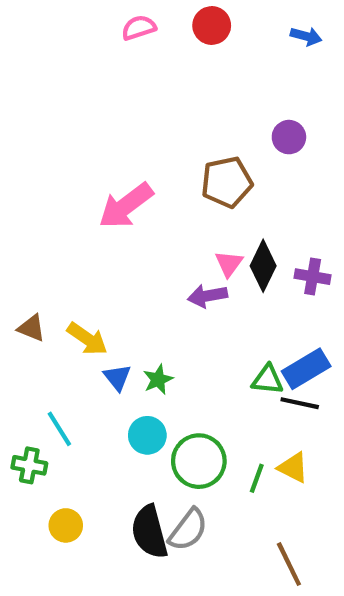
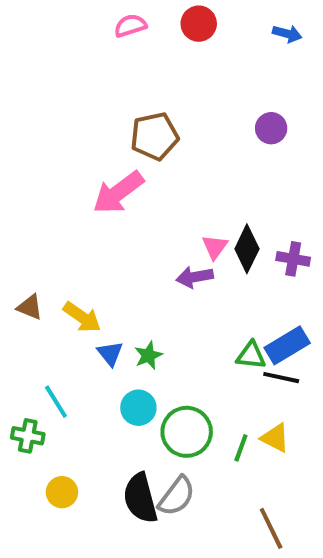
brown pentagon: (227, 182) -> (154, 136), moved

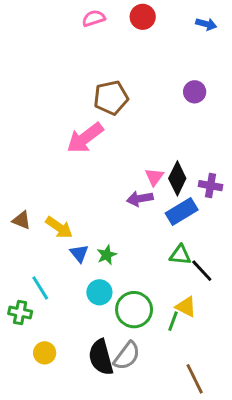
blue rectangle: (287, 345) -> (182, 212), moved
black line: (281, 378) -> (202, 271), turned 35
yellow triangle: (275, 438) -> (186, 307), moved

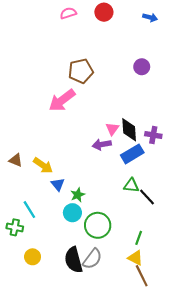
black diamond: (177, 178) -> (129, 130), turned -30
green star: (107, 255) -> (78, 195), moved
yellow triangle: (186, 307) -> (135, 258), moved
green line: (173, 321) -> (139, 238), moved

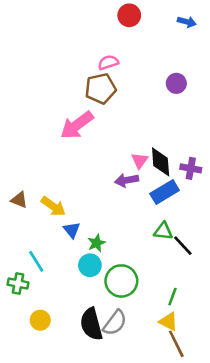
pink semicircle: (68, 13) -> (108, 62), moved

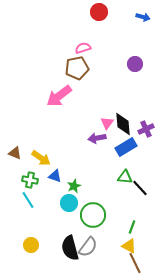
purple cross: (191, 168) -> (146, 129), turned -35
blue triangle: (72, 230) -> (55, 176), turned -32
green cross: (18, 284) -> (30, 180), moved

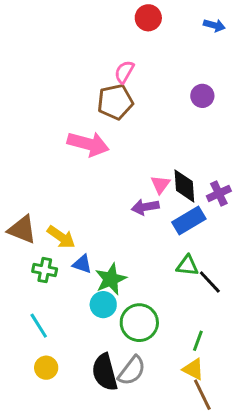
pink semicircle: (83, 48) -> (124, 72), turned -42
pink arrow: (59, 96) -> (88, 144), turned -128
brown triangle: (15, 153) -> (22, 230), size x1.5
green star: (74, 186) -> (111, 279), size x1.5
cyan line: (28, 200) -> (39, 326), moved

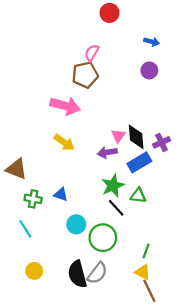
blue arrow: (214, 25) -> (152, 42), moved
yellow arrow: (61, 237) -> (64, 142), moved
green star: (111, 279) -> (113, 186), moved
black line: (210, 282) -> (116, 208), moved
cyan line: (39, 326) -> (25, 229), moved

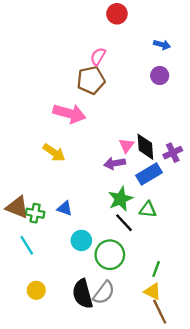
yellow arrow: (64, 142) -> (54, 153), moved
brown triangle: (16, 169) -> (17, 207), moved

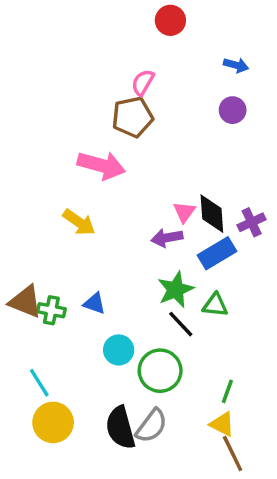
cyan line: (27, 245) -> (39, 383), moved
yellow circle: (36, 290) -> (53, 422), size x1.5

